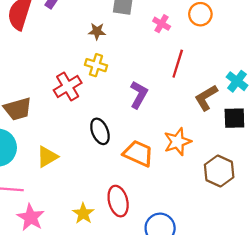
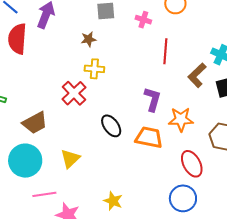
purple L-shape: (139, 95) -> (153, 99), moved
orange star: (177, 142) -> (181, 119), turned 30
red ellipse: (118, 201) -> (192, 164), moved

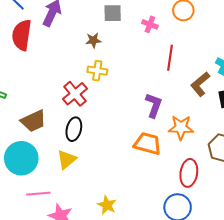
black ellipse: (111, 126) -> (74, 129), moved, turned 45
red ellipse: (192, 164) -> (189, 173), turned 32

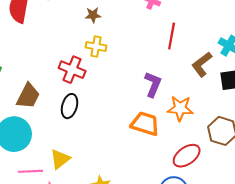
red cross: (75, 94) -> (72, 70), turned -30
brown trapezoid: (33, 121) -> (28, 96), turned -40
yellow triangle: (67, 159) -> (60, 159), moved
red ellipse: (189, 173) -> (187, 156), turned 44

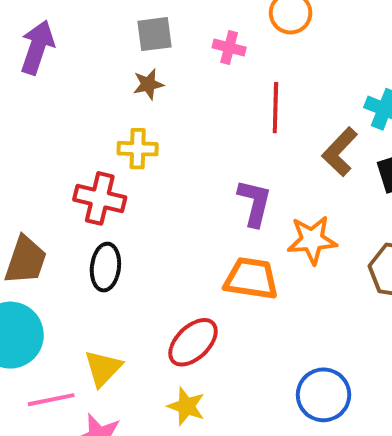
brown star: (93, 15) -> (148, 84), moved
red ellipse: (187, 156) -> (193, 342), moved

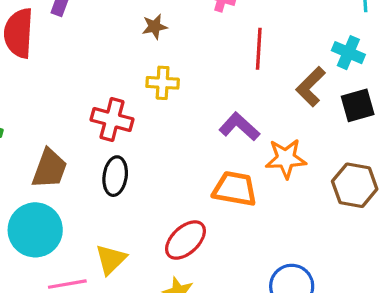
yellow cross: (138, 149) -> (163, 83), moved
purple L-shape: (255, 203) -> (239, 127), turned -63

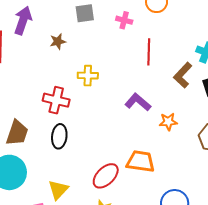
brown star: (155, 27) -> (58, 41), moved
orange star: (286, 159) -> (168, 122), size x0.7
orange trapezoid: (235, 189) -> (141, 161), moved

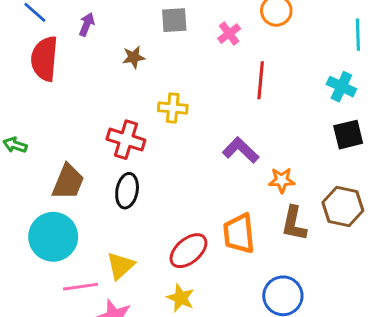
purple arrow: (23, 20) -> (87, 24), size x0.6
pink cross: (124, 20) -> (229, 34), turned 35
brown L-shape: (183, 75) -> (294, 224), moved, turned -35
orange trapezoid: (141, 161) -> (239, 234), turned -108

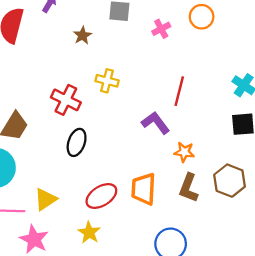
brown star: (134, 57) -> (82, 36), turned -30
red line: (261, 80) -> (179, 91), moved
black ellipse: (127, 191) -> (77, 142), moved

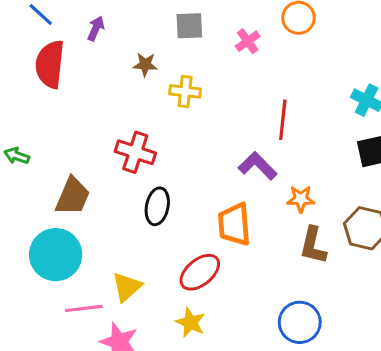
brown star: (82, 36) -> (145, 65), turned -30
yellow cross: (107, 81) -> (185, 91), moved
orange trapezoid: (144, 189) -> (234, 224), moved

